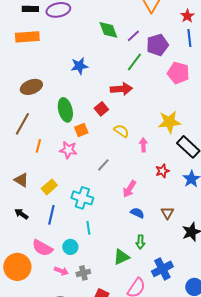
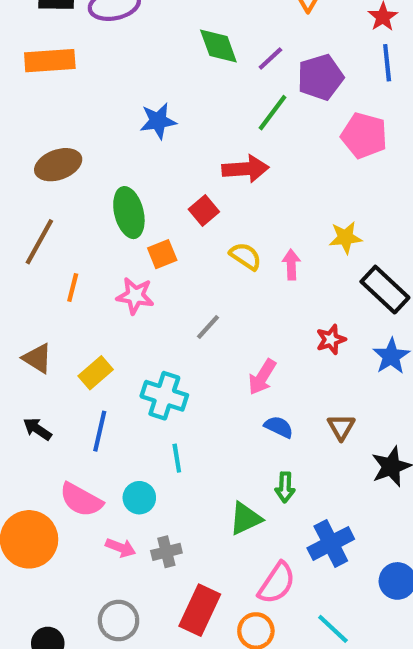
yellow star: (169, 122) -> (345, 238), size x0.7
pink arrow: (143, 145) -> (291, 265), moved

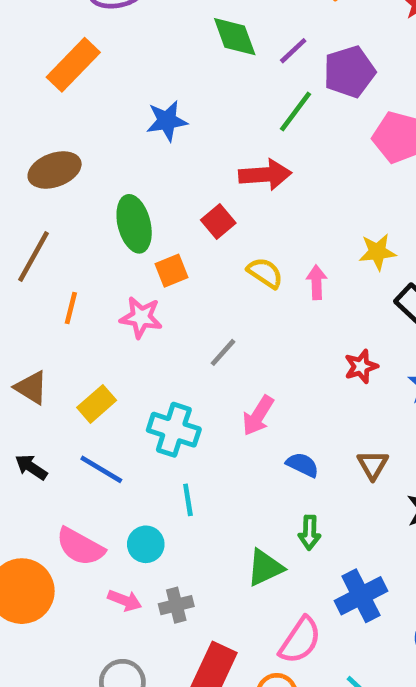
orange rectangle: (50, 61) -> (73, 65), moved, turned -42
pink arrow: (262, 377) -> (258, 416), moved
blue line: (100, 431) -> (101, 469), turned -72

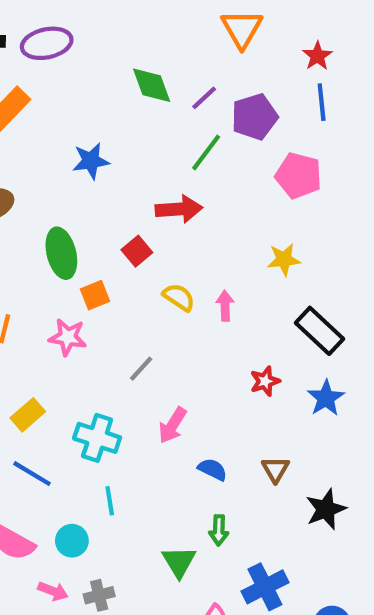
yellow star: (377, 252) -> (284, 260), moved
green triangle: (265, 568) -> (179, 562), turned -36

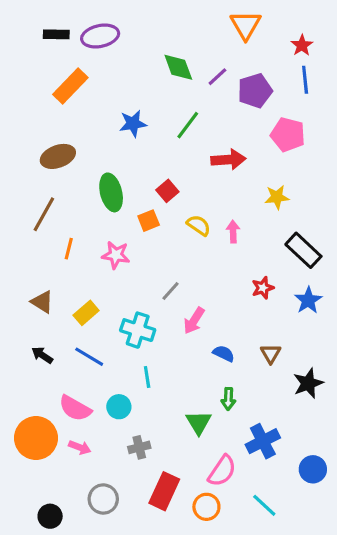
green line: (206, 152) -> (188, 125), moved
red arrow: (179, 209) -> (228, 160), moved
orange square: (95, 295) -> (149, 221), moved
gray line: (141, 369) -> (171, 291), moved
pink arrow: (53, 591) -> (80, 447), moved

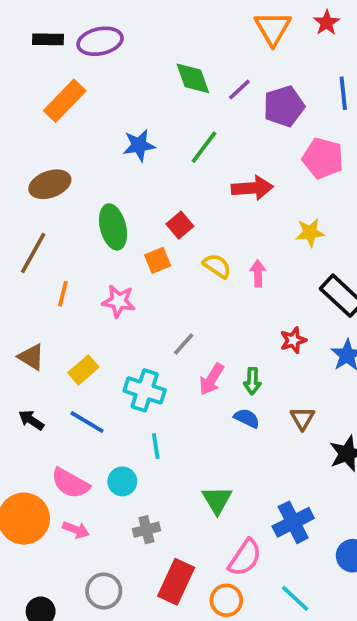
red star: (302, 45) -> (327, 23), moved
green arrow: (228, 399) -> (252, 381), moved

